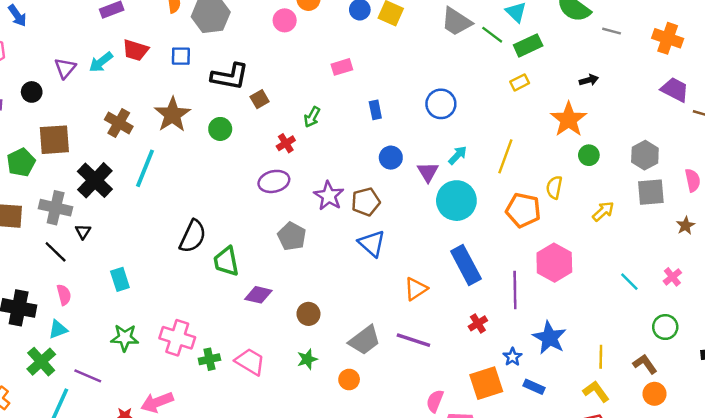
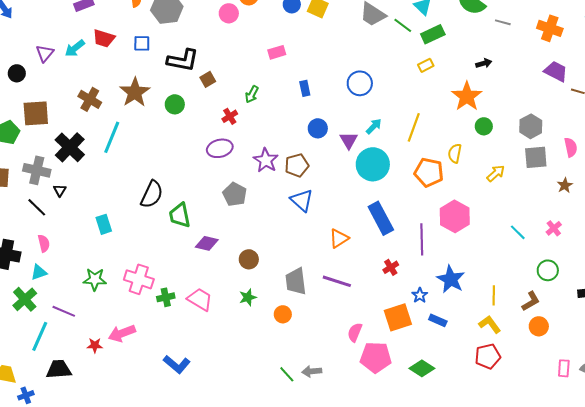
cyan rectangle: (120, 279) -> (104, 224), moved
gray trapezoid: (365, 340) -> (296, 281), turned 120
brown L-shape: (645, 364) -> (531, 301), turned 95

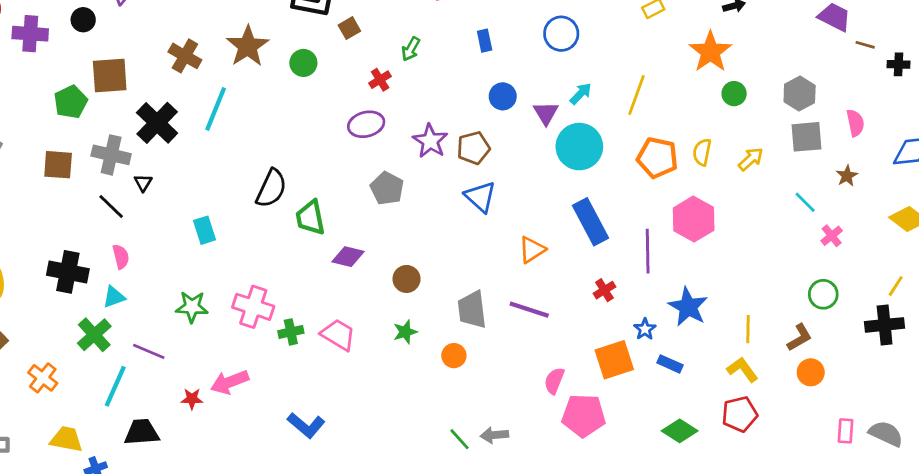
yellow semicircle: (455, 153) -> (702, 152), moved
cyan line: (518, 232) -> (805, 202), moved
green diamond: (422, 368) -> (680, 431), moved

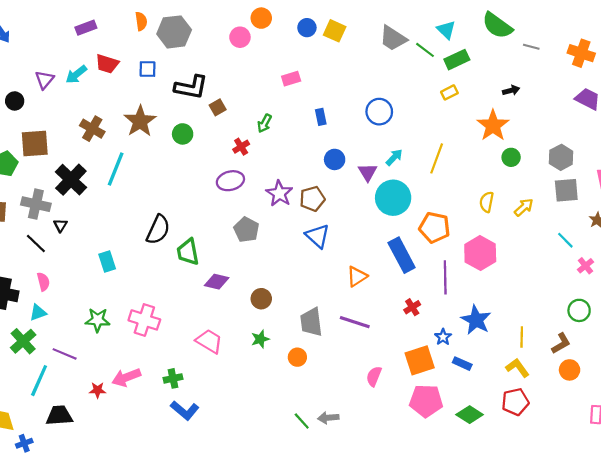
orange pentagon: (657, 158) -> (435, 227), moved
green cross: (291, 332) -> (173, 378), moved
pink pentagon: (584, 416) -> (426, 401), moved

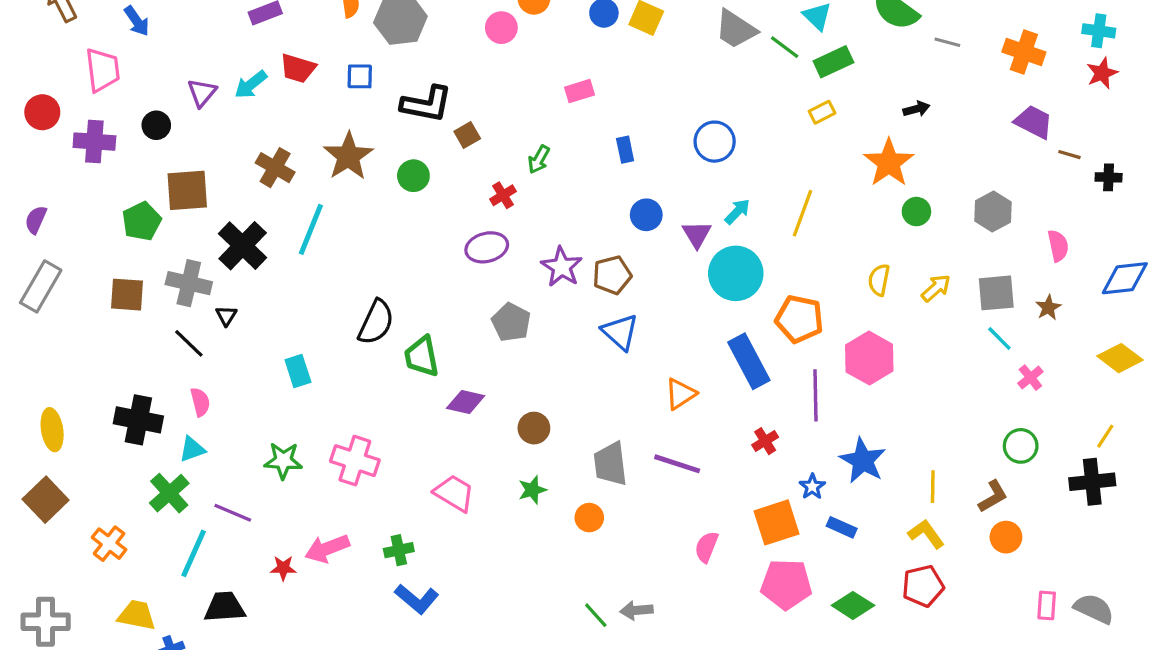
gray square: (566, 190) -> (996, 293), moved

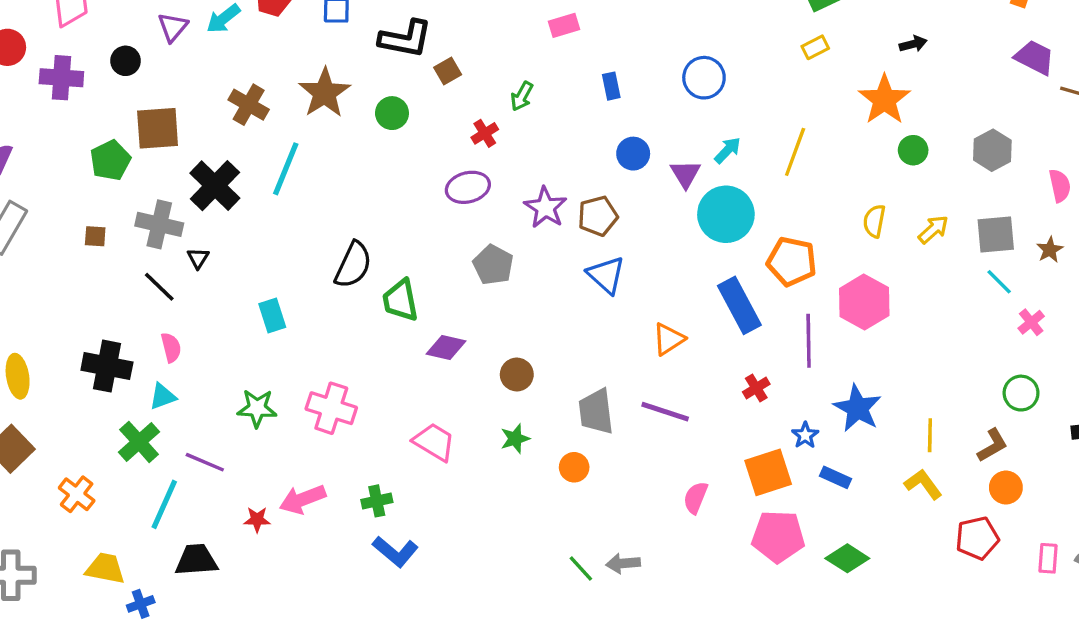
brown square: (127, 295) -> (95, 236), size x0.6
red pentagon: (923, 586) -> (977, 538), moved

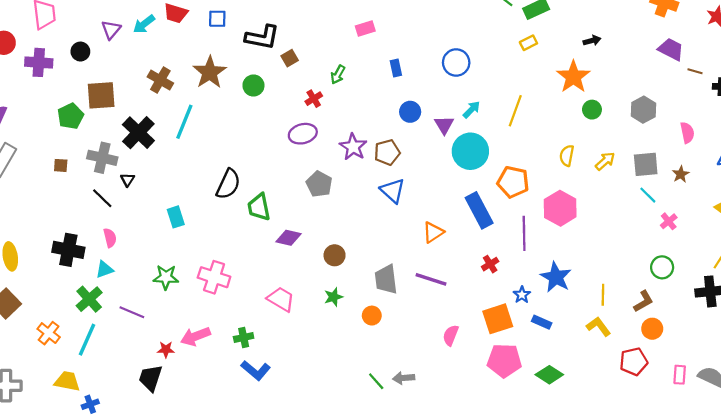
cyan line: (164, 504) -> (87, 340), moved
black trapezoid: (196, 560) -> (150, 378), moved, turned -68

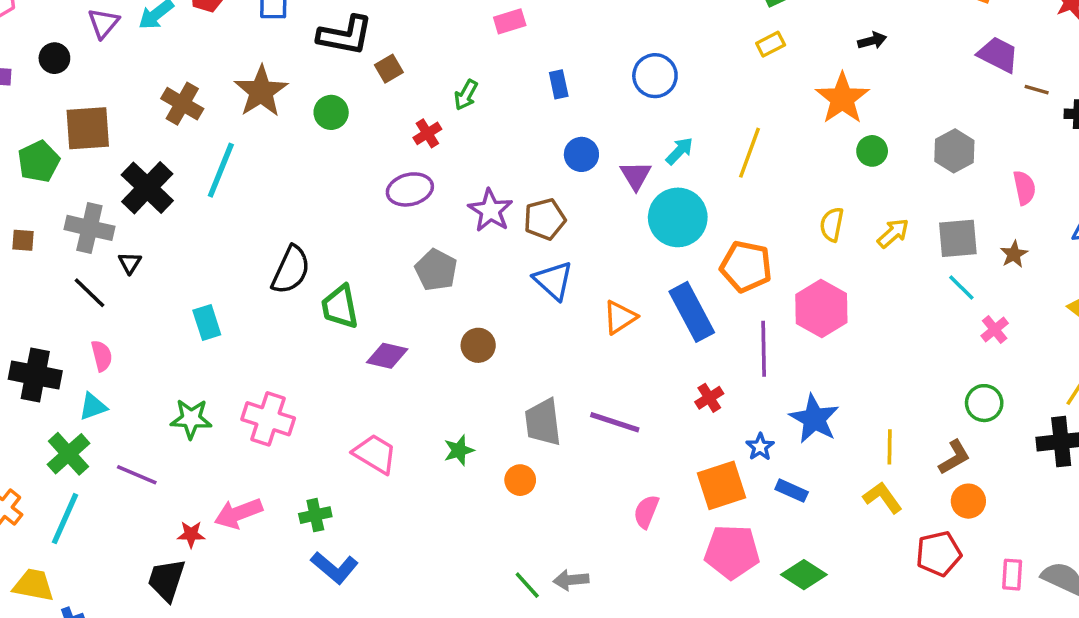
orange triangle: (433, 232) -> (620, 317), moved
brown circle: (335, 255) -> (478, 345), moved

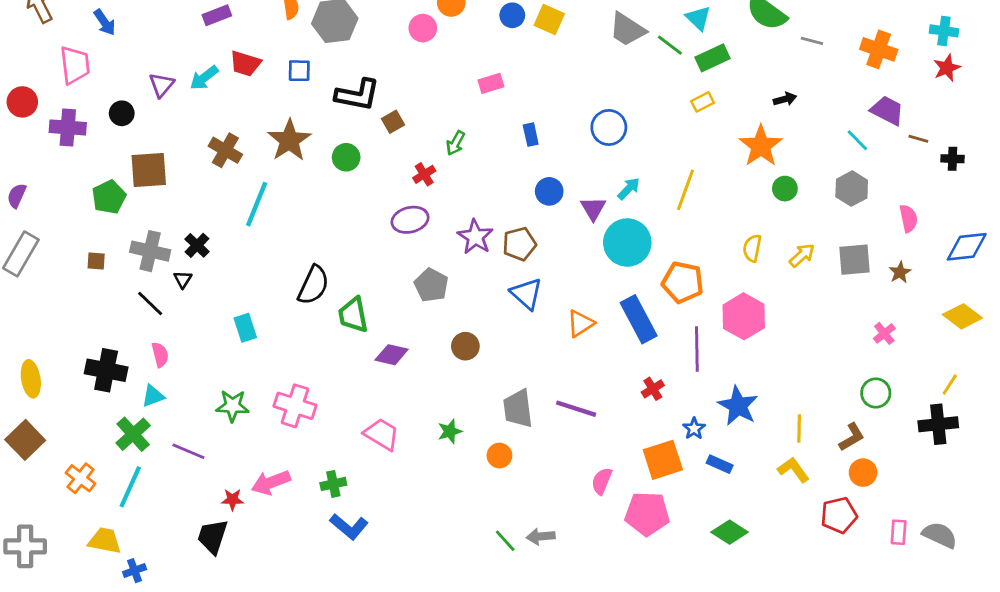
black cross: (147, 188) -> (197, 245), moved, size x0.6
cyan line: (961, 287) -> (857, 140), moved
pink pentagon: (732, 552) -> (647, 514), moved

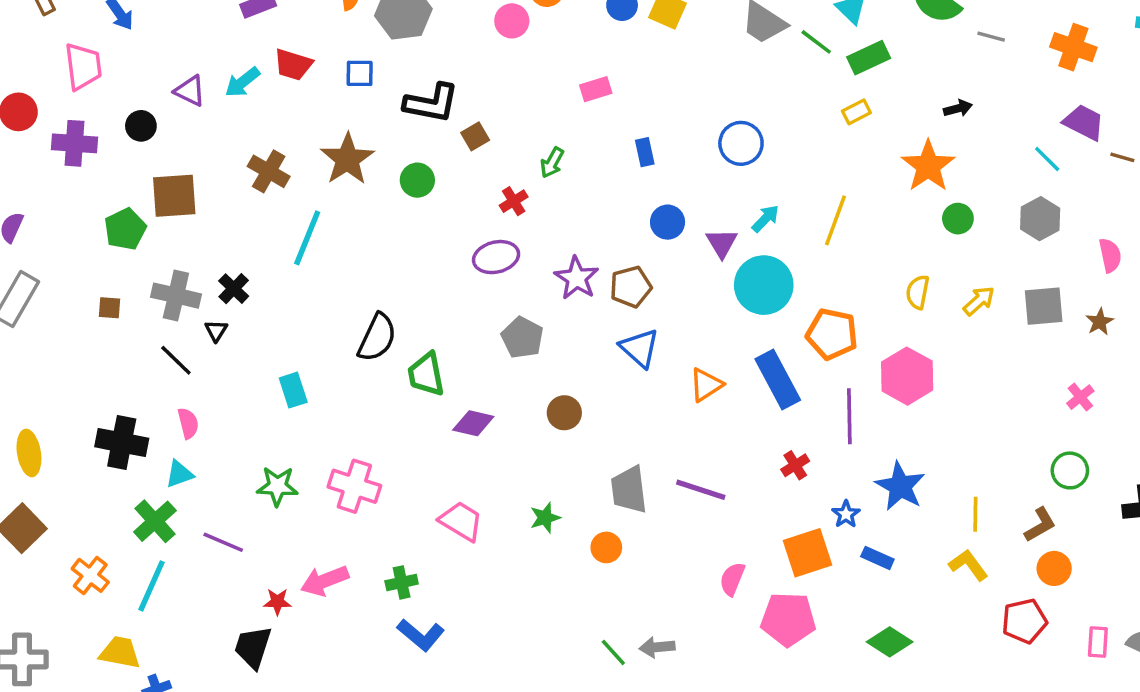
purple triangle: (161, 85) -> (190, 91), turned -44

